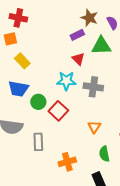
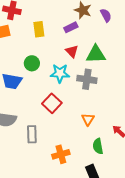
green triangle: (101, 46) -> (96, 54), moved
yellow rectangle: (22, 61) -> (39, 29), moved, turned 35
green circle: (38, 102) -> (32, 63), moved

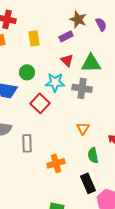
red square: (52, 103) -> (40, 103), moved

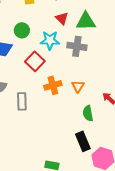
orange cross: (56, 163) -> (53, 85), moved

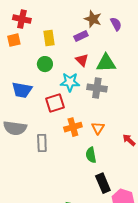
green circle: (22, 30) -> (45, 64), moved
red square: (35, 61) -> (55, 103), turned 30
green semicircle: (88, 113) -> (91, 155), moved

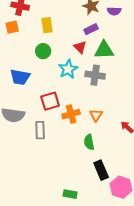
purple semicircle: (116, 24) -> (114, 11), turned 120
purple rectangle: (81, 36) -> (91, 29), moved
cyan star: (70, 82) -> (68, 69), turned -30
red square: (55, 103) -> (50, 101), moved

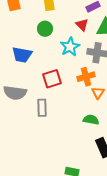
orange cross: (71, 114) -> (86, 77), moved
green semicircle: (89, 142) -> (91, 120), turned 112

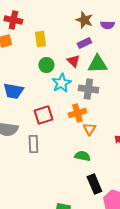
green circle: (45, 29) -> (46, 65), moved

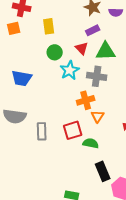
red square: (43, 115) -> (73, 130), moved

